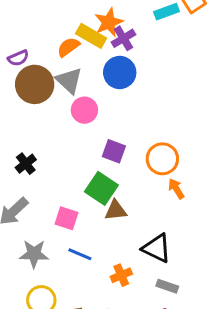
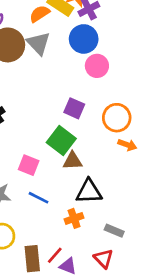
pink circle: (84, 110) -> (97, 66), moved
orange arrow: (176, 189) -> (127, 145), turned 138
black triangle: (157, 248) -> (89, 191), moved, turned -32

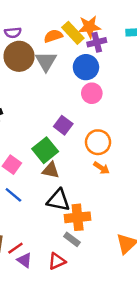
orange cross: (74, 218) -> (78, 217), moved, size x1.5
red triangle: (103, 259) -> (57, 261), turned 36

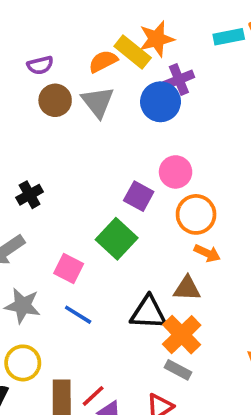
purple cross: (97, 42) -> (179, 80), moved
brown circle: (19, 56) -> (55, 100), size x0.7
pink circle: (92, 93) -> (176, 172), moved
brown triangle: (51, 170) -> (187, 288), moved
orange cross: (78, 217) -> (182, 335), turned -30

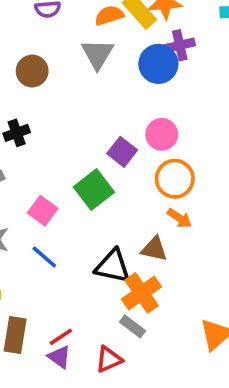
brown circle: (55, 100) -> (32, 71), moved
red line: (93, 396) -> (61, 337), moved

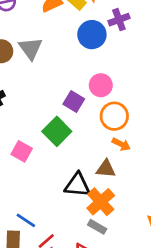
purple cross: (180, 45) -> (119, 20), moved
gray triangle: (97, 54) -> (31, 48), moved
blue line: (44, 257) -> (26, 220), moved

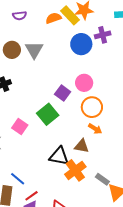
gray rectangle: (97, 227) -> (102, 179), moved

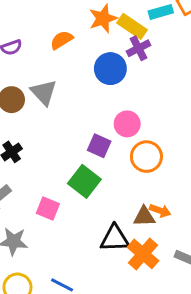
yellow rectangle: (70, 15) -> (132, 26), moved
orange arrow: (95, 129) -> (160, 211), moved

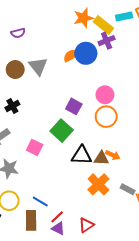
orange semicircle: (62, 40) -> (71, 55), moved
pink circle: (127, 124) -> (105, 95), moved
black triangle: (115, 238) -> (82, 155), moved

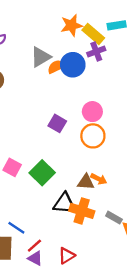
gray triangle: (38, 66) -> (41, 57), moved, turned 36
green square: (62, 131) -> (42, 173), moved
black triangle: (82, 155) -> (64, 204), moved
orange cross: (98, 184) -> (82, 211), turned -30

